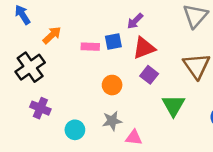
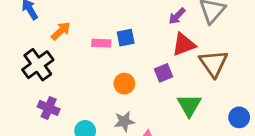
purple arrow: (135, 21) -> (177, 16), moved
red triangle: (144, 48) -> (184, 44), moved
purple square: (149, 75) -> (163, 73), turned 30

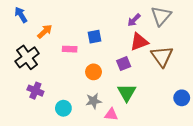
pink rectangle: (101, 43) -> (70, 49), moved
green triangle: (189, 105) -> (127, 93), moved

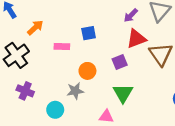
gray star: (94, 101) -> (75, 91), moved

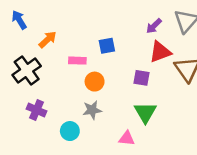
purple square: (120, 62) -> (142, 78), turned 32
orange circle: (87, 71) -> (95, 82), moved

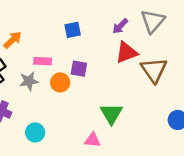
blue square: (107, 46) -> (73, 30), moved
purple square: (142, 78) -> (79, 69), moved
gray star: (92, 110) -> (29, 81), moved

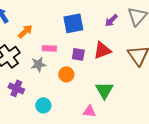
blue square: (73, 30) -> (73, 23), size x1.5
red triangle: (126, 52) -> (102, 50), moved
orange circle: (60, 82) -> (66, 74), moved

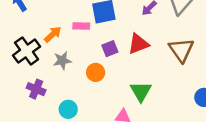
orange arrow: (25, 31) -> (53, 34), moved
pink rectangle: (49, 48) -> (81, 26), moved
purple square: (78, 54) -> (110, 49), turned -32

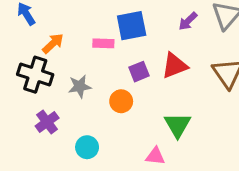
orange arrow: (53, 34) -> (53, 43), moved
black cross: (27, 51) -> (35, 75), turned -36
purple cross: (36, 89) -> (47, 122), turned 30

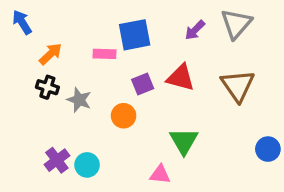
red triangle: (175, 66) -> (181, 78), turned 36
black cross: (35, 75) -> (47, 87), moved, size x0.6
gray star: (80, 86) -> (79, 100), turned 30
purple cross: (47, 122) -> (57, 160), moved

